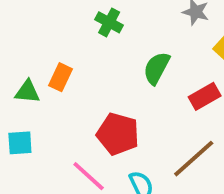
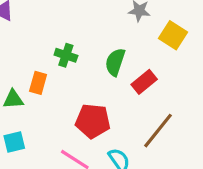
green cross: (109, 22) -> (66, 55), moved
red rectangle: (205, 96) -> (144, 82), moved

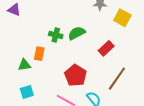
green semicircle: (115, 62) -> (77, 33), moved, turned 48
red pentagon: (93, 121) -> (75, 75), turned 30

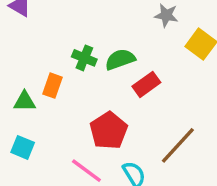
red rectangle: (106, 48) -> (146, 84), moved
cyan square: (27, 92) -> (23, 147), turned 32

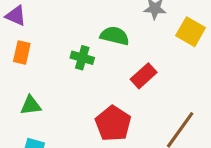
green semicircle: (120, 59) -> (115, 36), moved, turned 40
orange rectangle: (52, 86) -> (22, 53), moved

